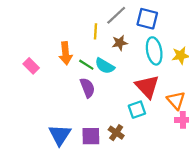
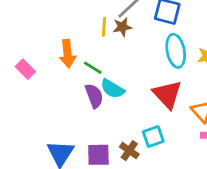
brown star: (120, 43) -> (122, 27), moved
cyan semicircle: (105, 66) -> (112, 89), moved
cyan square: (137, 110) -> (153, 137), moved

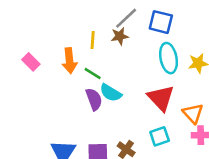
yellow line: (104, 27) -> (93, 40), moved
pink rectangle: (25, 69) -> (31, 62), moved
cyan square: (153, 137) -> (160, 136), moved

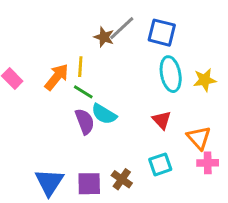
brown star: (120, 36) -> (104, 37), moved, turned 30
yellow line: (93, 40) -> (80, 67), moved
orange arrow: (70, 61) -> (57, 77), turned -135
red triangle: (161, 98) -> (162, 120), size x0.6

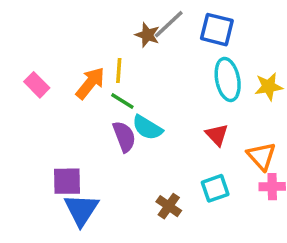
purple square: (89, 184) -> (67, 181), moved

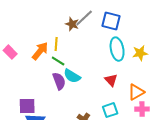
orange triangle: (261, 156) -> (136, 92), turned 42

